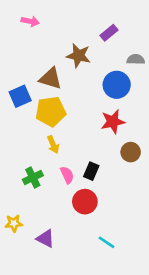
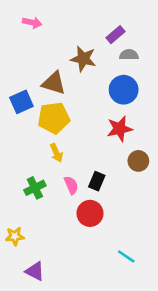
gray semicircle: (136, 59) -> (129, 55), moved
purple triangle: (46, 238) -> (35, 271), moved
cyan line: (106, 242) -> (126, 256), moved

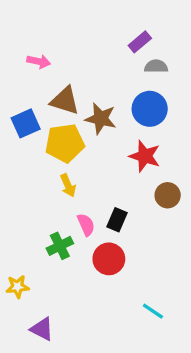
pink arrow: (32, 23) -> (39, 61), moved
brown star: (83, 59) -> (101, 119), moved
red star: (120, 129) -> (145, 156), turned 30
green cross: (35, 188) -> (60, 246), moved

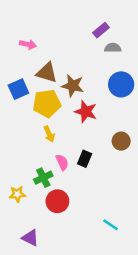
blue circle: (150, 109) -> (121, 84), moved
red star: (145, 156) -> (86, 112), moved
red circle: (109, 259) -> (57, 201), moved
yellow star: (17, 287) -> (17, 194), moved

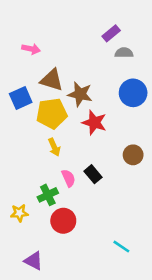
black rectangle: (85, 159) -> (93, 174), turned -63

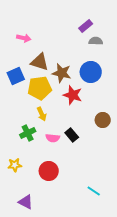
blue circle: (133, 93) -> (91, 72), moved
pink semicircle: (68, 178) -> (53, 138), turned 120
green cross: (48, 195) -> (28, 133), moved

